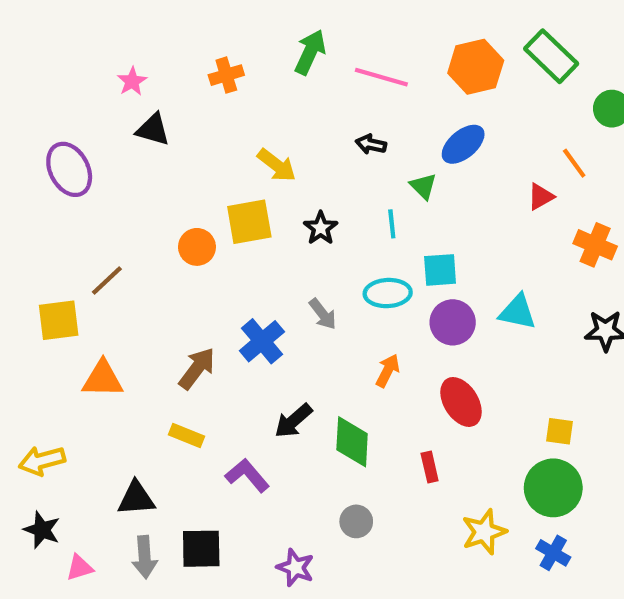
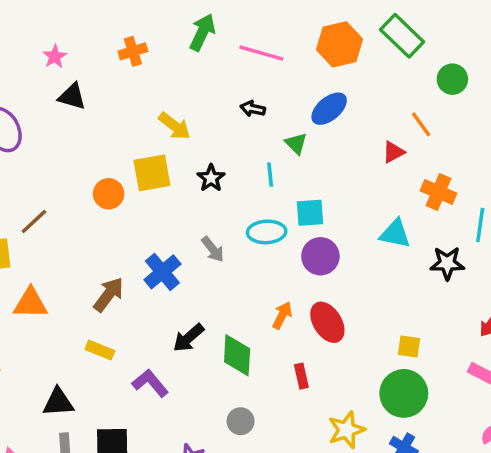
cyan triangle: (518, 312) -> (395, 234), moved
orange arrow: (388, 371) -> (282, 315), moved

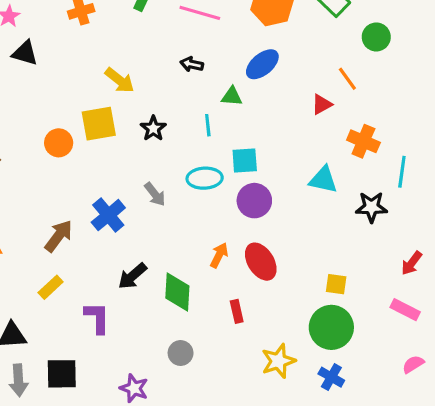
green triangle: (296, 143) -> (232, 96), turned -40
yellow rectangle: (100, 350) -> (51, 287), turned -65
purple L-shape: (150, 383) -> (97, 318), turned 40

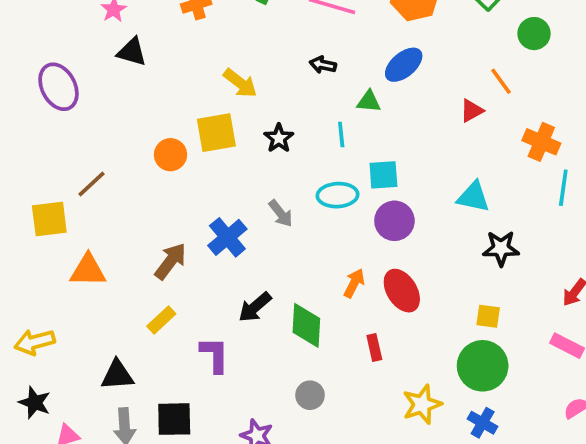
orange cross: (363, 141) -> (541, 142), moved
black star: (371, 207) -> (501, 248), moved

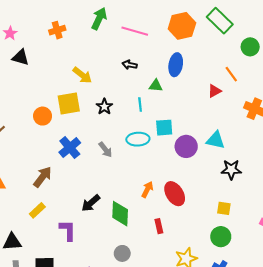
blue ellipse: (404, 65) -> (176, 65), turned -40
purple circle: (394, 221) -> (186, 146), moved
blue cross: (227, 237) -> (70, 148), moved
green circle: (483, 366) -> (221, 237), size x0.7

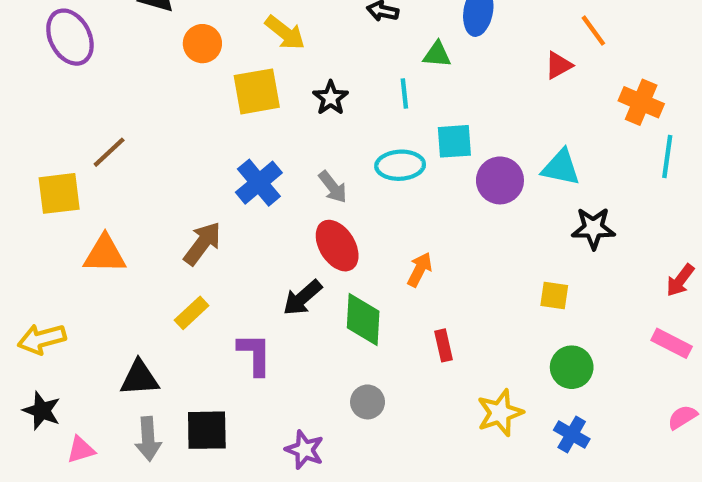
orange circle: (43, 116) -> (202, 44), moved
red ellipse: (175, 194) -> (337, 246), moved
yellow square: (224, 208) -> (554, 296), moved

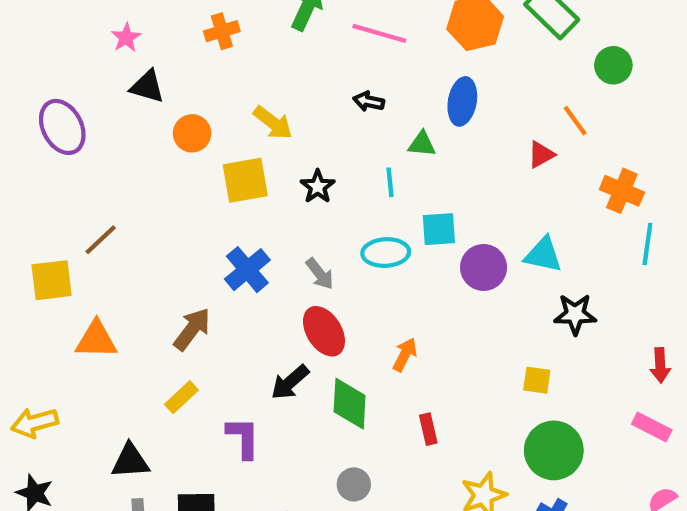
red arrow: (680, 280) -> (660, 365), turned -40
green circle: (572, 367) -> (554, 450), size x1.4

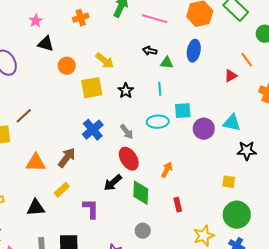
green triangle: (422, 144) -> (167, 63), moved
orange triangle: (96, 340) -> (36, 163), moved
black triangle: (130, 461) -> (36, 208), moved

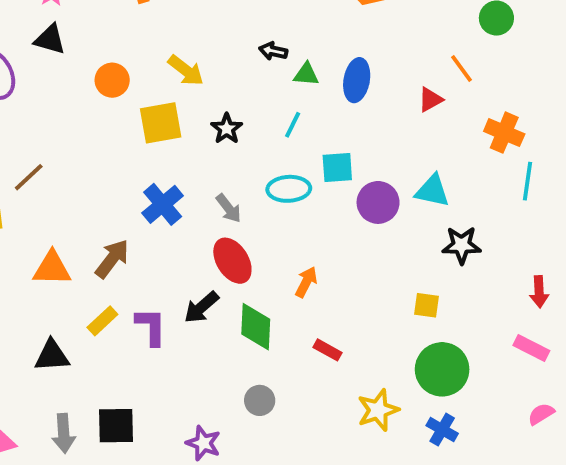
black triangle: (46, 44) -> (50, 39), moved
blue ellipse: (194, 51) -> (357, 80), moved
cyan line: (160, 89) -> (293, 125), turned 32
red rectangle: (178, 205) -> (328, 350), turned -48
purple L-shape: (91, 209) -> (151, 327), moved

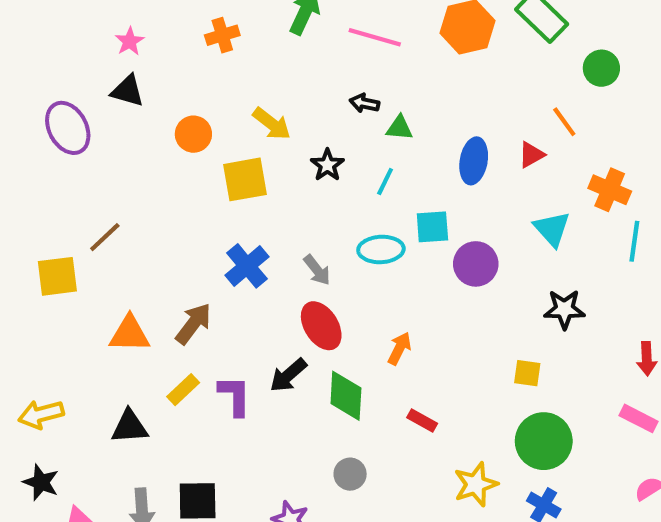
blue ellipse: (357, 80) -> (474, 161), moved
black star: (227, 129) -> (327, 165), moved
cyan triangle: (432, 191) -> (552, 229), moved, turned 36

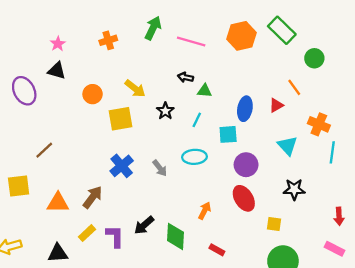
cyan square: (432, 227) -> (228, 134), moved
yellow square: (57, 276) -> (19, 186), moved
red ellipse: (321, 326) -> (244, 198), moved

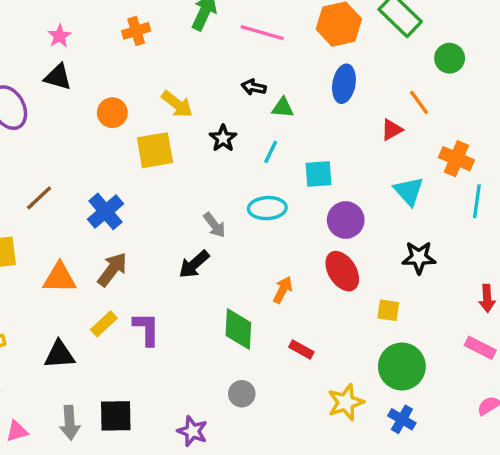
blue ellipse: (245, 109) -> (344, 84), moved
blue cross: (122, 166) -> (106, 211), moved
black arrow: (144, 225) -> (194, 264), moved

